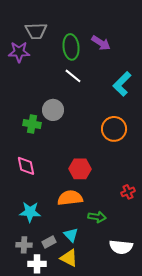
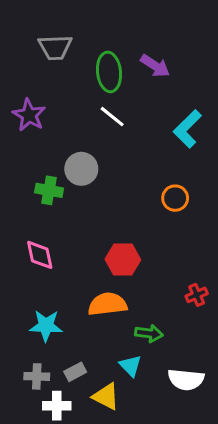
purple star: (19, 52) -> (29, 115), moved, turned 30
orange circle: (114, 129) -> (175, 198), size x0.7
cyan triangle: (71, 235) -> (131, 366), moved

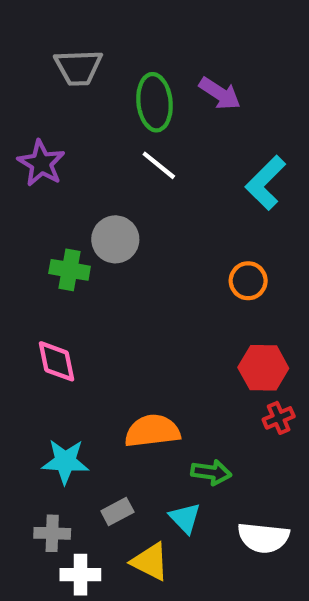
red hexagon: (123, 260) -> (263, 368), moved
gray rectangle: (75, 372) -> (117, 512), moved

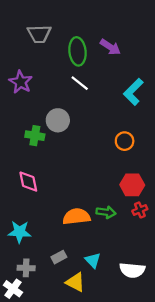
cyan star: (65, 461) -> (20, 232), moved
green arrow: (211, 472) -> (106, 212), moved
white cross: (80, 575) -> (13, 289), moved, turned 36

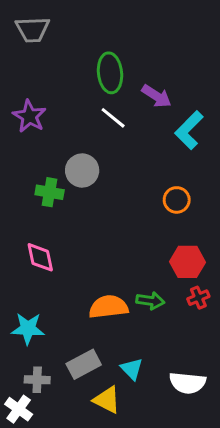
gray trapezoid: (39, 34) -> (33, 29), moved
purple arrow: (110, 47) -> (156, 96), moved
gray rectangle: (59, 257) -> (84, 364), size x1.5

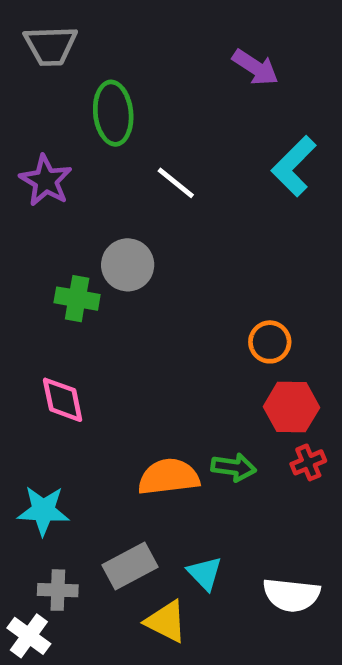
green ellipse: (110, 73) -> (113, 113), moved
purple arrow: (156, 96) -> (255, 67), moved
cyan L-shape: (189, 130) -> (294, 166), moved
orange circle: (177, 200) -> (270, 342), moved

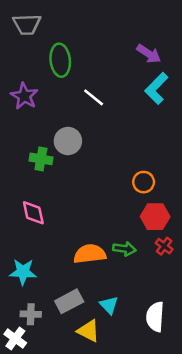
purple arrow: (255, 67) -> (149, 54), moved
red cross: (308, 462) -> (164, 246), turned -30
white semicircle: (291, 595) -> (155, 317), turned 88

